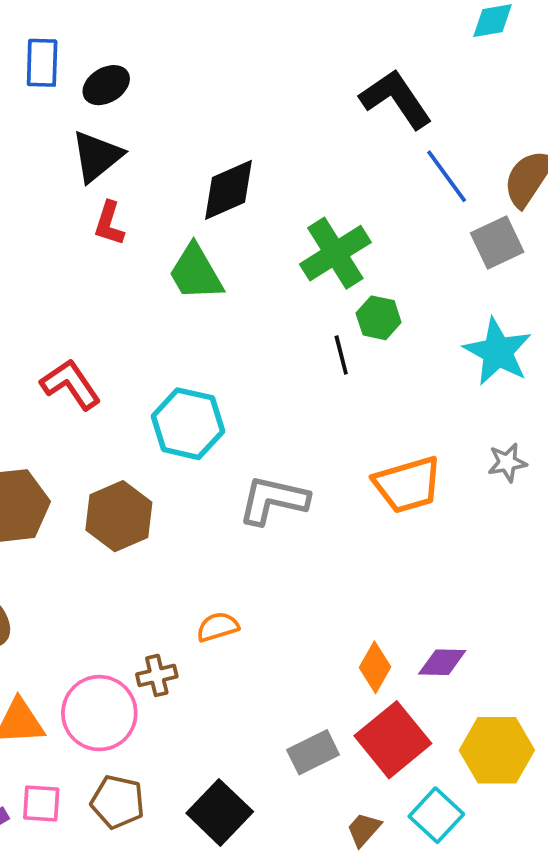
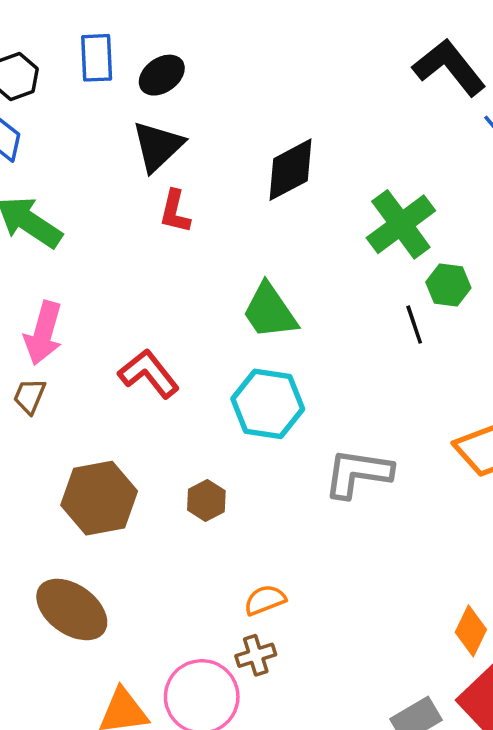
green trapezoid: (196, 272) -> (270, 311), moved
brown hexagon: (119, 516) -> (206, 500), size x0.6
orange semicircle: (218, 627) -> (265, 600), moved

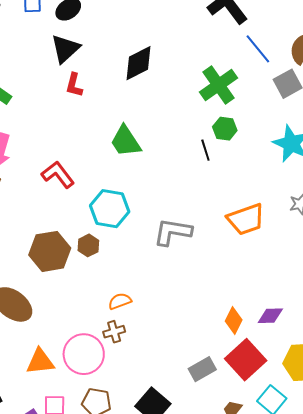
green cross: (401, 224) -> (218, 85), moved
cyan hexagon: (268, 404) -> (110, 209), moved
brown hexagon: (99, 498) -> (50, 251), moved

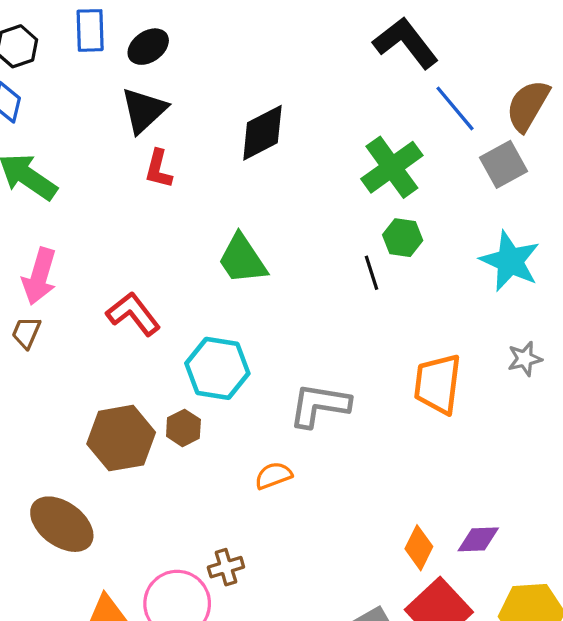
orange trapezoid: (246, 219) -> (438, 384), turned 117
orange semicircle: (120, 301) -> (273, 476), moved

